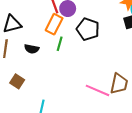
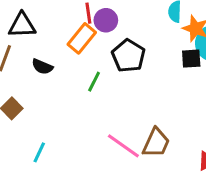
green line: (60, 44) -> (94, 82), moved

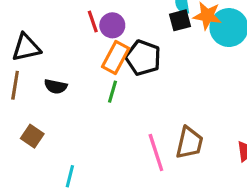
orange rectangle: (82, 38) -> (116, 58), moved
black square: (191, 59) -> (180, 20), moved
pink line: (123, 146) -> (156, 153), turned 48

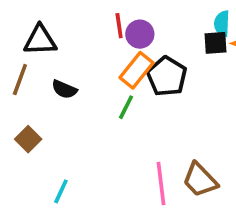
brown trapezoid: (189, 143) -> (200, 180), turned 112

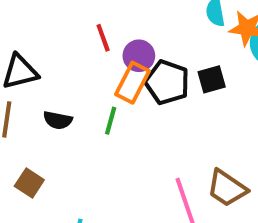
purple circle: (140, 34) -> (139, 56), moved
black square: (216, 43) -> (212, 79), moved
green line: (126, 107) -> (111, 121), moved

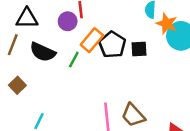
purple circle: (139, 56) -> (68, 21), moved
black semicircle: (58, 120) -> (43, 52), size x1.5

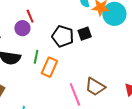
orange rectangle: (92, 40) -> (49, 67), moved

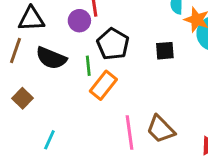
black pentagon: (63, 36) -> (113, 44), moved
green line: (36, 57) -> (88, 66), turned -32

